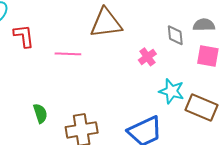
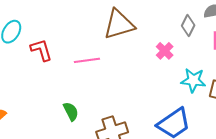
gray diamond: (175, 35) -> (188, 25), turned 40
green semicircle: (40, 113) -> (71, 111), moved

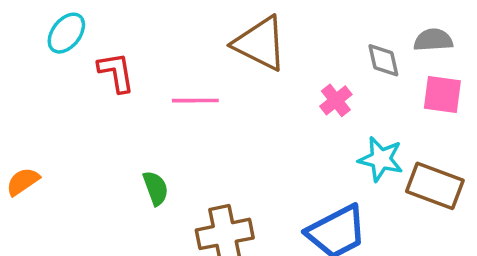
brown triangle: (119, 24) -> (260, 43), turned 36
gray diamond: (188, 25) -> (383, 60), turned -45

